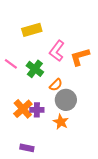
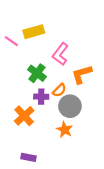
orange L-shape: (80, 57) -> (82, 74), moved
pink line: (11, 64) -> (11, 41), moved
purple cross: (37, 110) -> (41, 97), moved

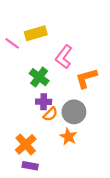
orange semicircle: (59, 90) -> (50, 114), moved
orange cross: (24, 116) -> (26, 144), moved

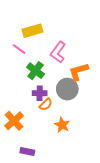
pink line: (12, 43) -> (19, 49), moved
gray circle: (74, 112) -> (67, 89), moved
orange cross: (26, 144) -> (14, 121), moved

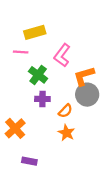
pink line: (19, 49) -> (21, 52), turned -32
gray circle: (67, 89) -> (87, 95), moved
orange semicircle: (46, 104) -> (65, 111), moved

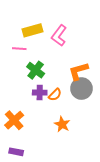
pink L-shape: (62, 55) -> (59, 35), moved
orange semicircle: (65, 111) -> (55, 95), moved
purple rectangle: (29, 161) -> (16, 152), moved

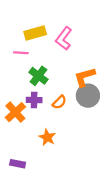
purple cross: (40, 93) -> (34, 100), moved
orange cross: (14, 120) -> (15, 112), moved
orange star: (62, 124) -> (47, 137), moved

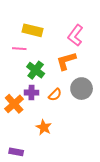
yellow rectangle: (35, 33) -> (32, 30), turned 30
pink L-shape: (64, 38) -> (75, 35), moved
orange L-shape: (85, 77) -> (66, 61), moved

